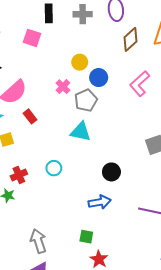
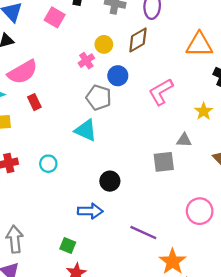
brown diamond: (130, 39) -> (138, 40), moved
yellow circle: (80, 62) -> (104, 44), moved
pink cross: (63, 87) -> (86, 61), moved
gray pentagon: (86, 100) -> (99, 98), turned 30

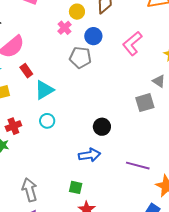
cyan triangle: (86, 130) -> (44, 90), moved, turned -45
gray triangle: (184, 140) -> (159, 81), turned 40

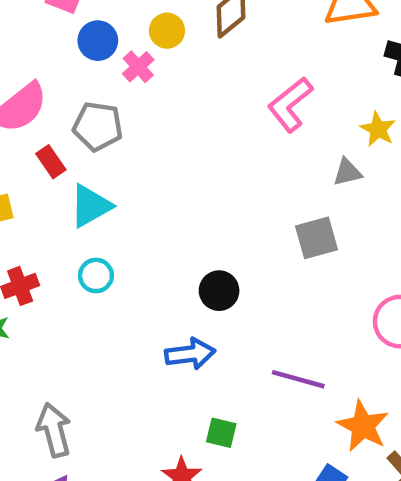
blue circle: (93, 36) -> (98, 41), moved
gray pentagon: (80, 57) -> (98, 126), moved
gray triangle: (159, 81) -> (347, 172), moved, turned -48
green square: (76, 187) -> (221, 433), moved

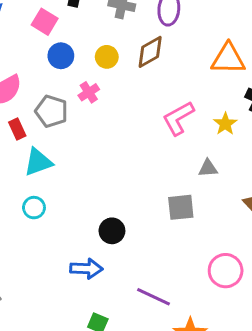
pink cross: (138, 67) -> (89, 92), moved
yellow star: (378, 129) -> (225, 124), moved

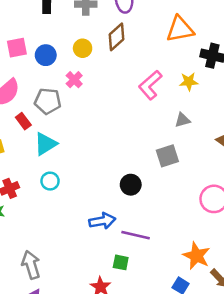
pink square: (45, 22) -> (17, 48), moved, turned -30
yellow star: (225, 124) -> (189, 82), turned -30
black circle: (112, 231) -> (131, 185), moved
purple line: (154, 297) -> (136, 235), moved

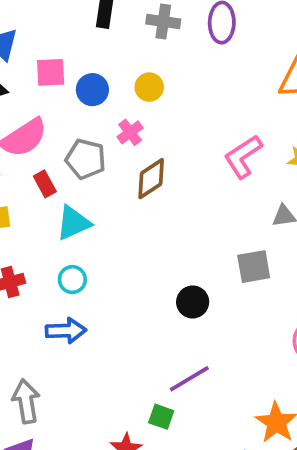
brown diamond: (116, 37) -> (151, 179), moved
blue arrow: (102, 221) -> (66, 331), moved
purple line: (136, 235) -> (189, 379), turned -52

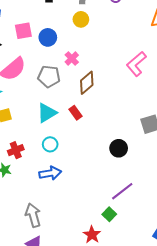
yellow circle: (149, 87) -> (81, 19), moved
red rectangle: (45, 184) -> (76, 113), moved
green square: (161, 417) -> (109, 214), turned 32

